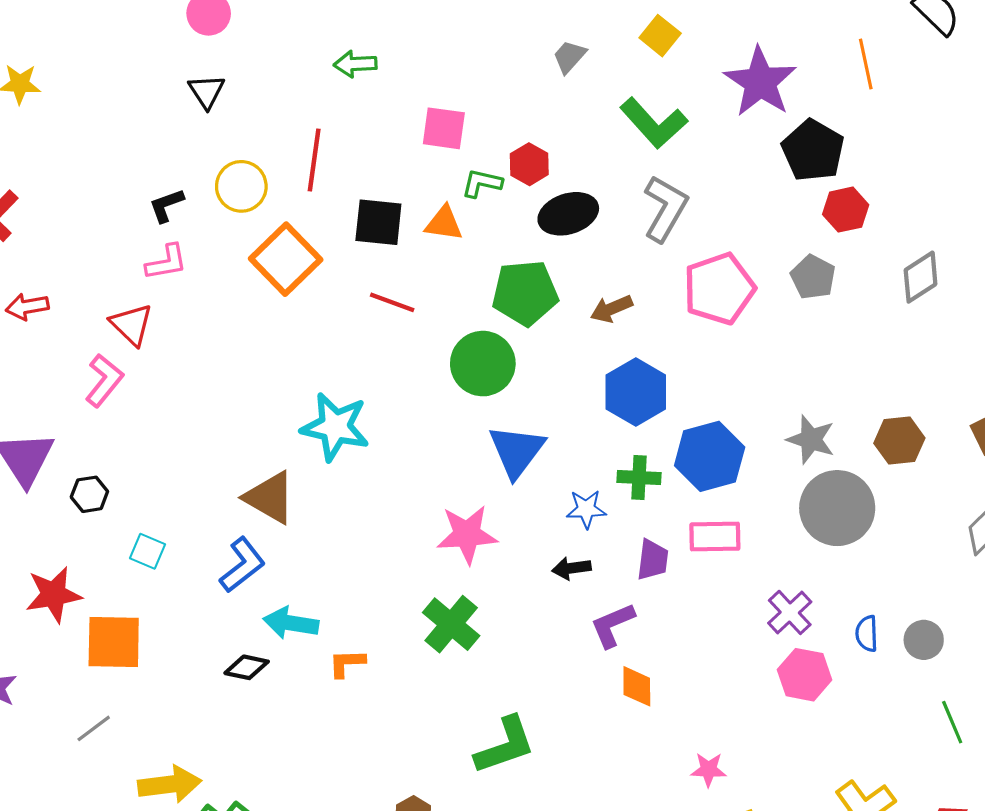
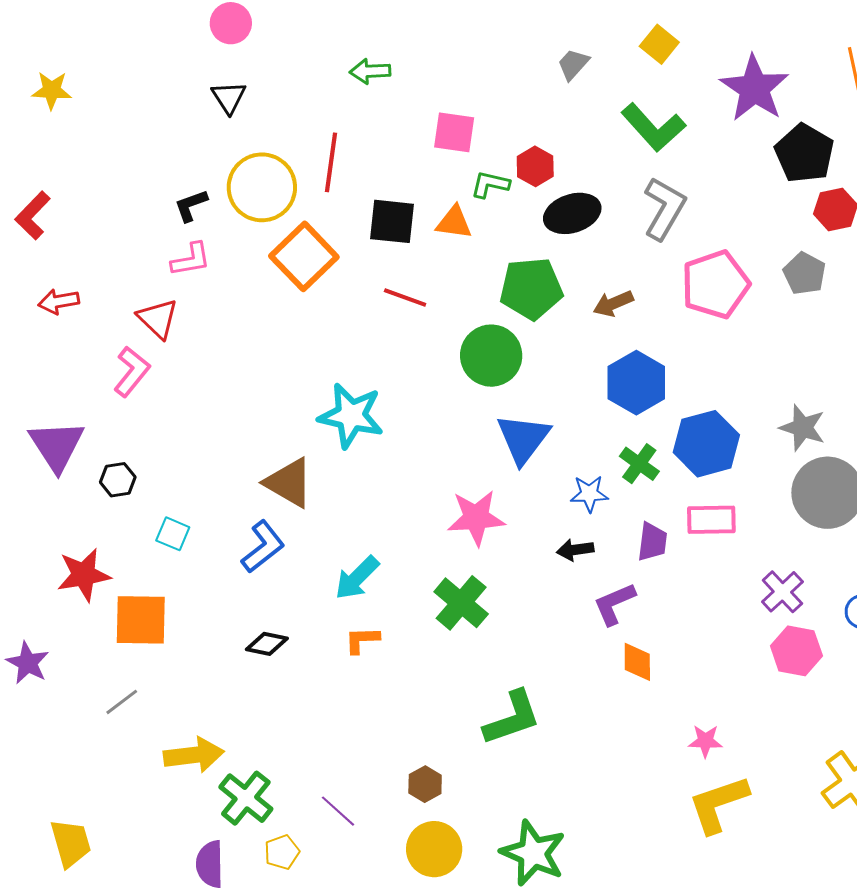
yellow circle: (241, 186) -> (262, 187), size x1.4
green cross: (639, 477) -> (639, 464), turned 33
cyan arrow: (291, 623) -> (357, 578), moved, turned -54

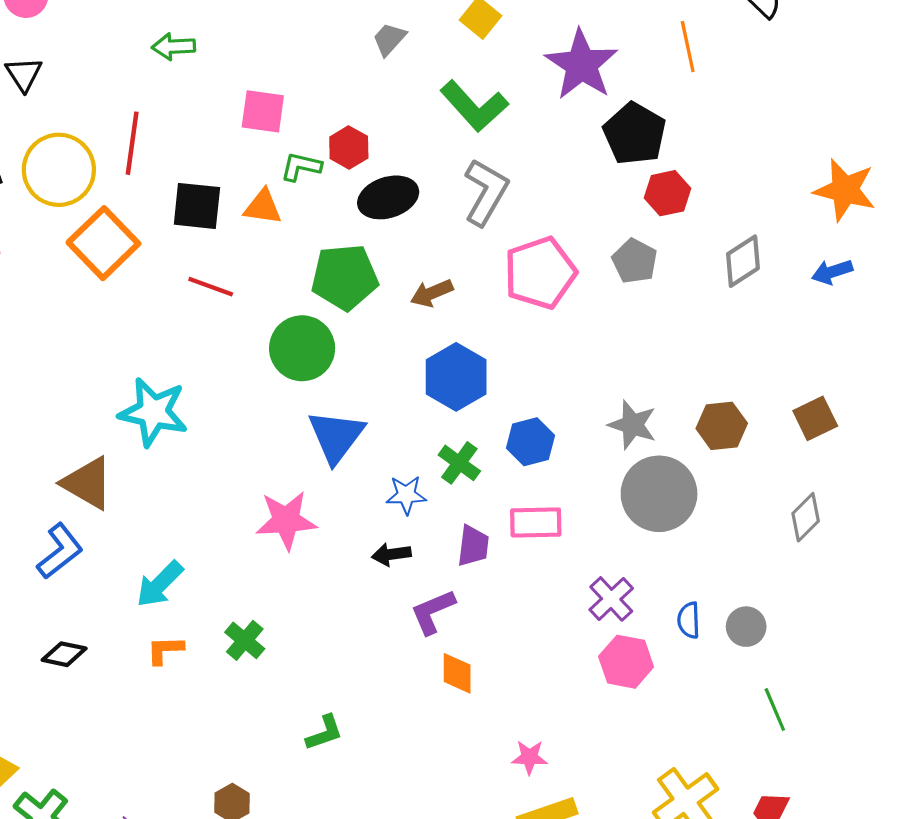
blue hexagon: (706, 444) -> (530, 442), size x0.7
green cross: (461, 603) -> (245, 640), moved, size x0.7
green L-shape: (512, 718) -> (324, 733), size x0.6

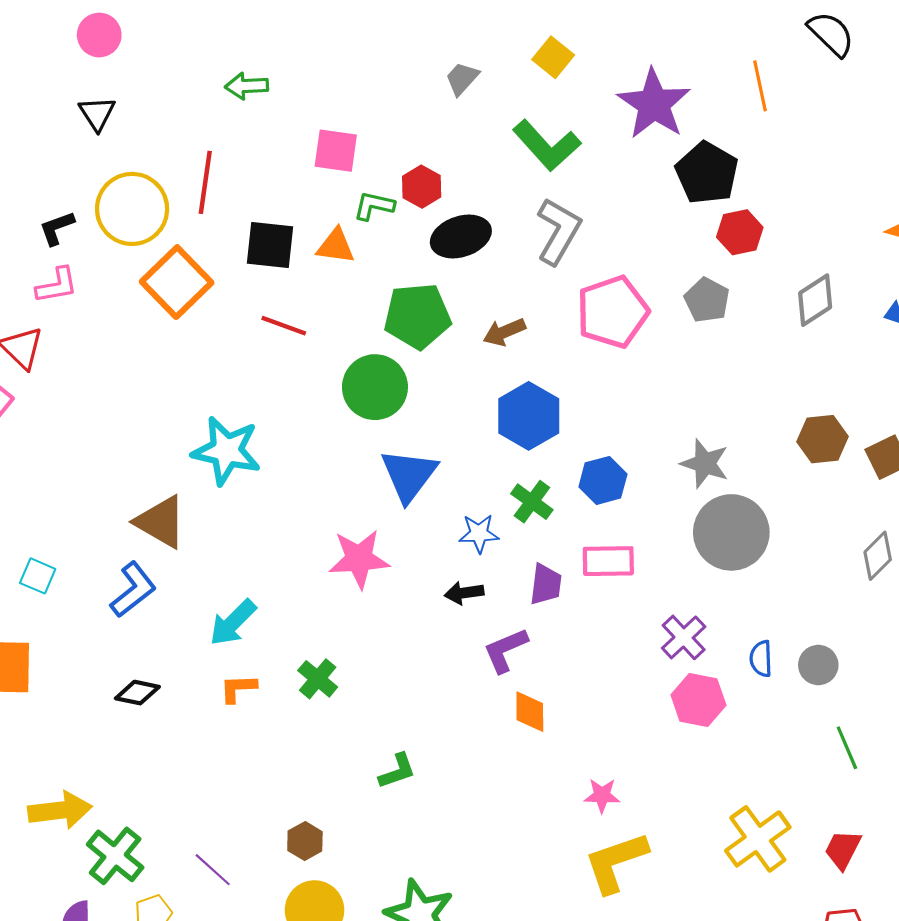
brown hexagon: (722, 426) -> (823, 439), moved

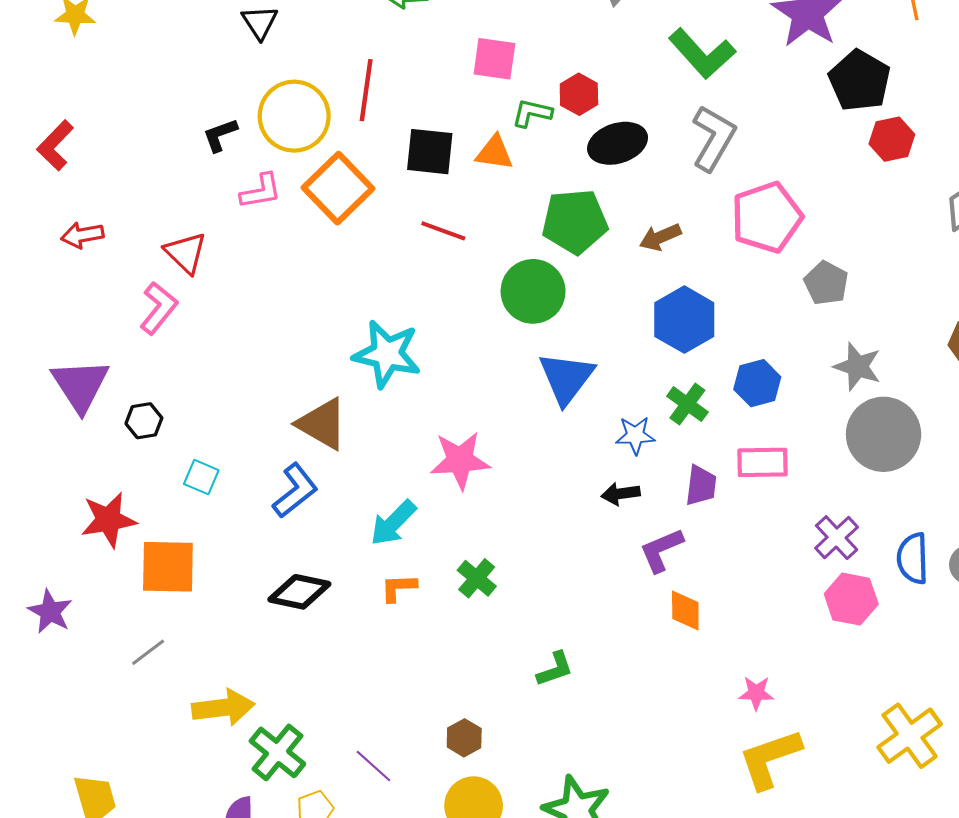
pink L-shape: (57, 285) -> (261, 191), moved
gray pentagon: (707, 300) -> (826, 283), moved
pink star: (359, 559) -> (460, 460), moved
blue semicircle: (761, 659) -> (913, 558), size x1.4
black diamond: (137, 693) -> (299, 592), size x1.4

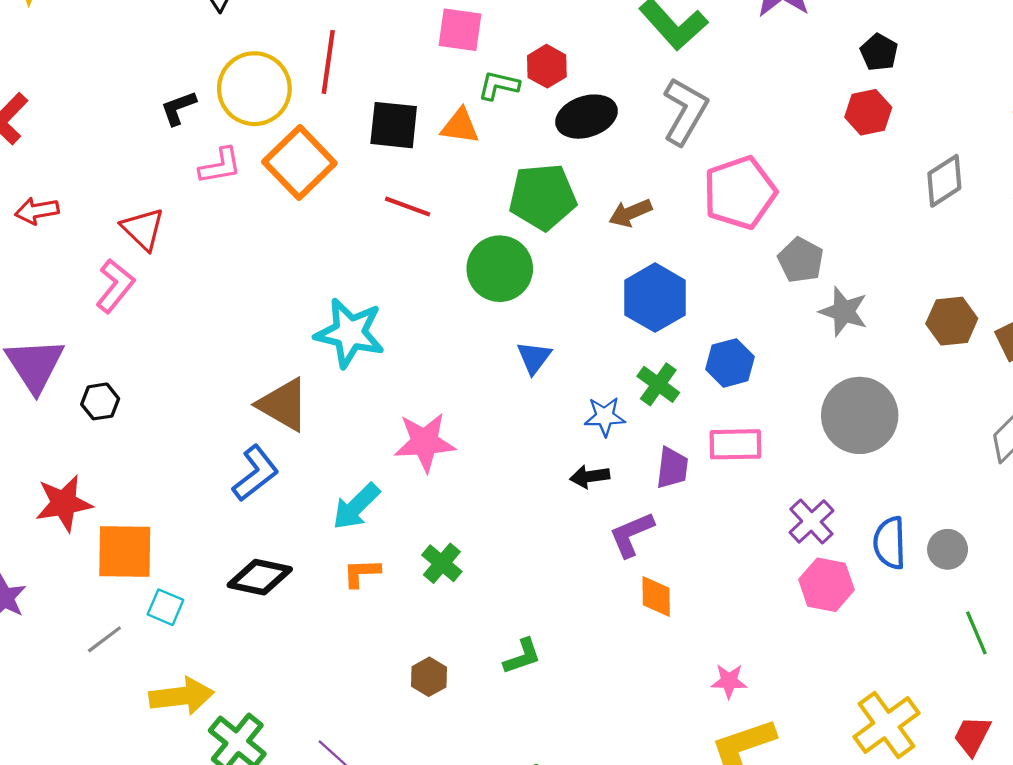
black pentagon: (860, 81) -> (879, 52), moved, size x0.6
gray star: (857, 366) -> (844, 312), moved
blue triangle: (566, 378) -> (534, 358), size x0.6
cyan square: (201, 477) -> (165, 607), moved
brown hexagon: (464, 738) -> (429, 677), moved

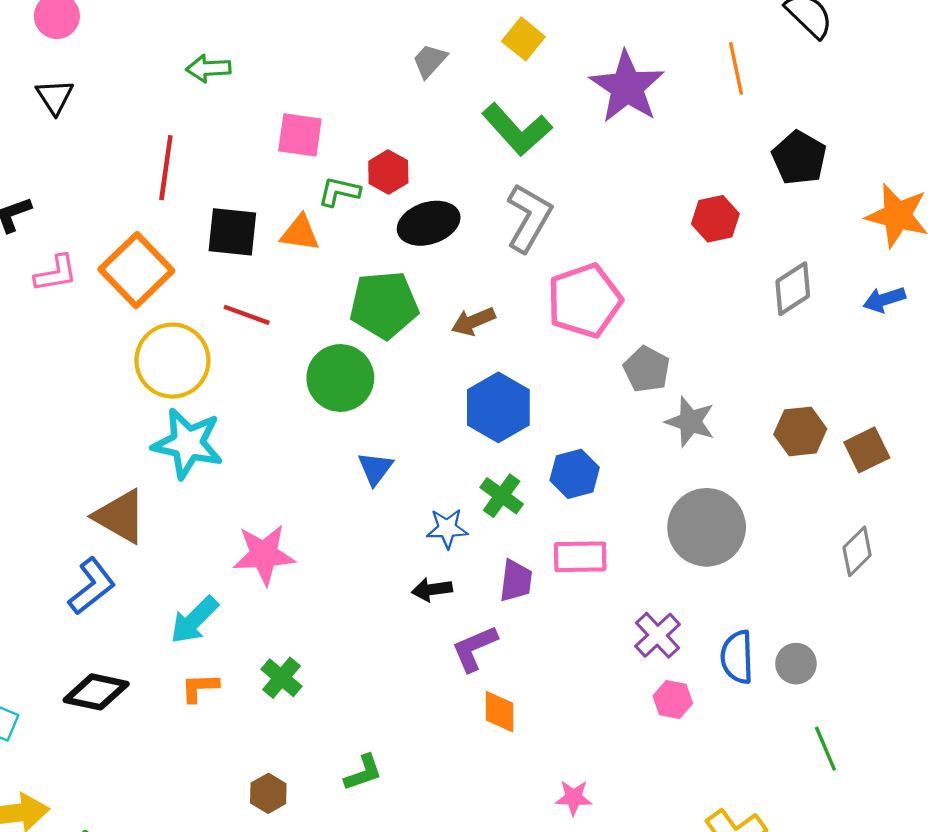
black pentagon: (879, 52) -> (799, 158), moved, size x1.4
yellow circle: (254, 89) -> (172, 361), moved
pink hexagon: (826, 585) -> (673, 700), size x0.7

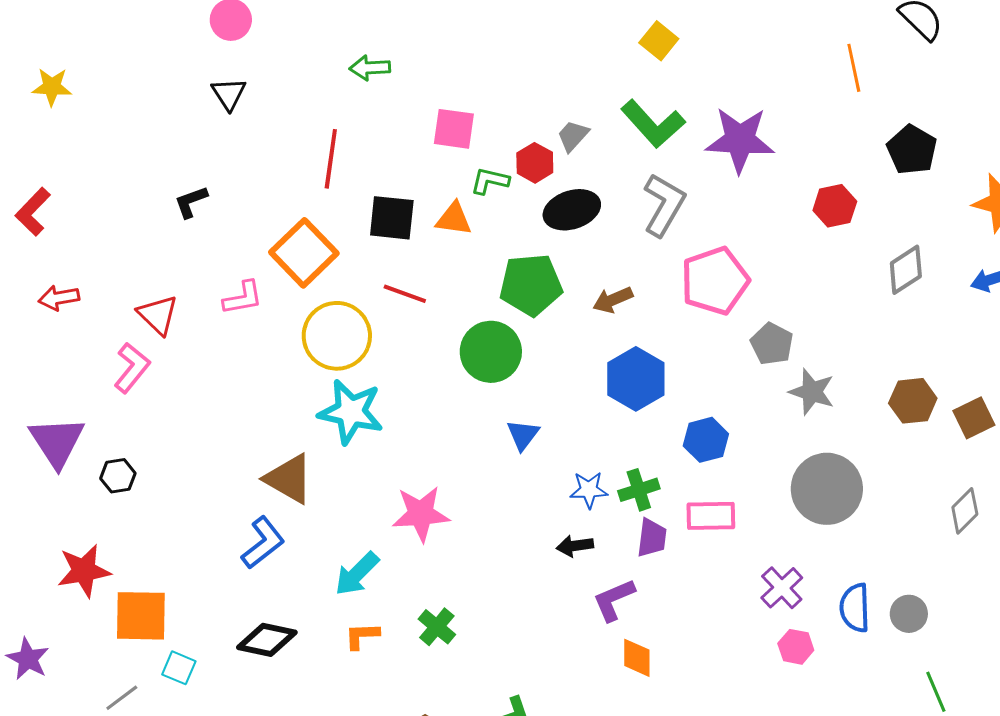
gray trapezoid: (430, 61) -> (573, 136), moved
purple star: (627, 87) -> (740, 140), moved, turned -30
pink L-shape: (56, 273) -> (243, 298), moved
green cross: (502, 496) -> (639, 490), moved, turned 36

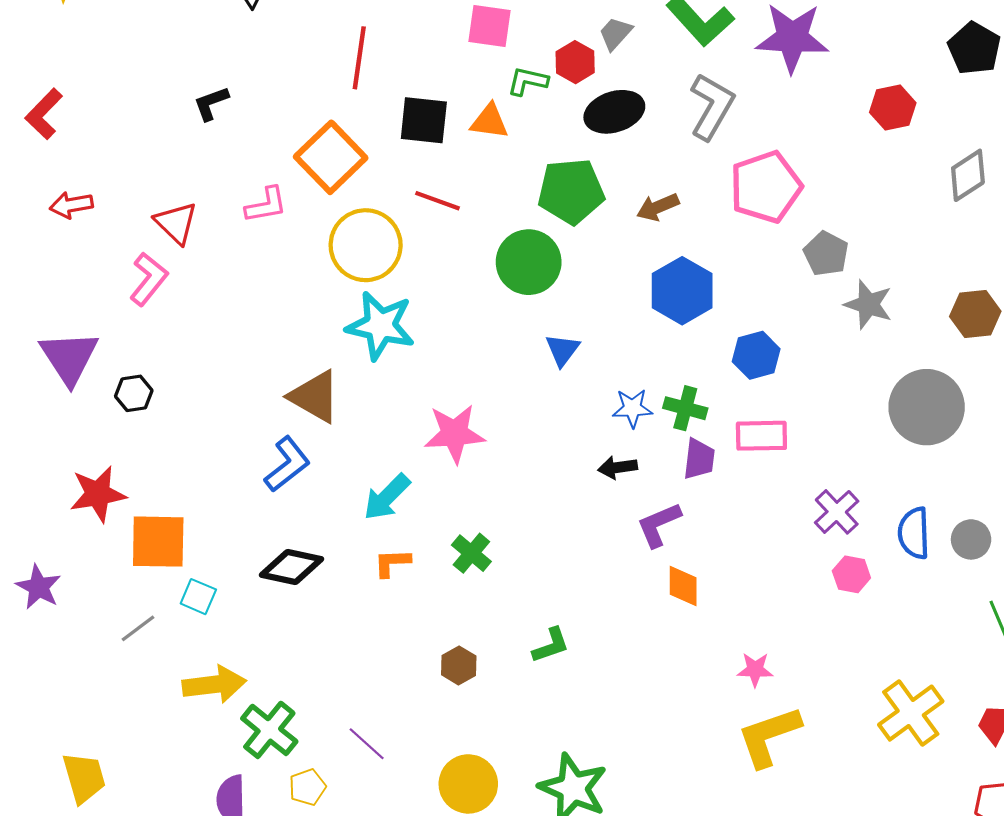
gray circle: (827, 489) -> (927, 407), moved
green cross: (639, 490) -> (685, 408), turned 33

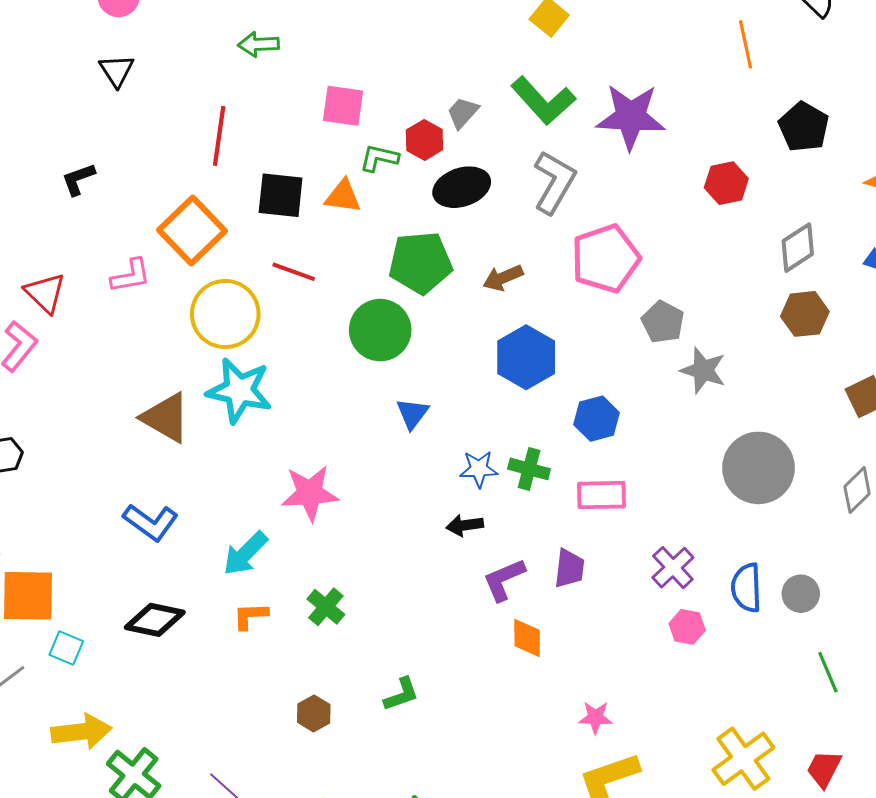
brown hexagon: (975, 314) -> (805, 314), moved
brown triangle: (315, 397) -> (166, 418), moved
purple trapezoid: (699, 459) -> (569, 569), moved
blue L-shape: (287, 464) -> (151, 522), turned 74

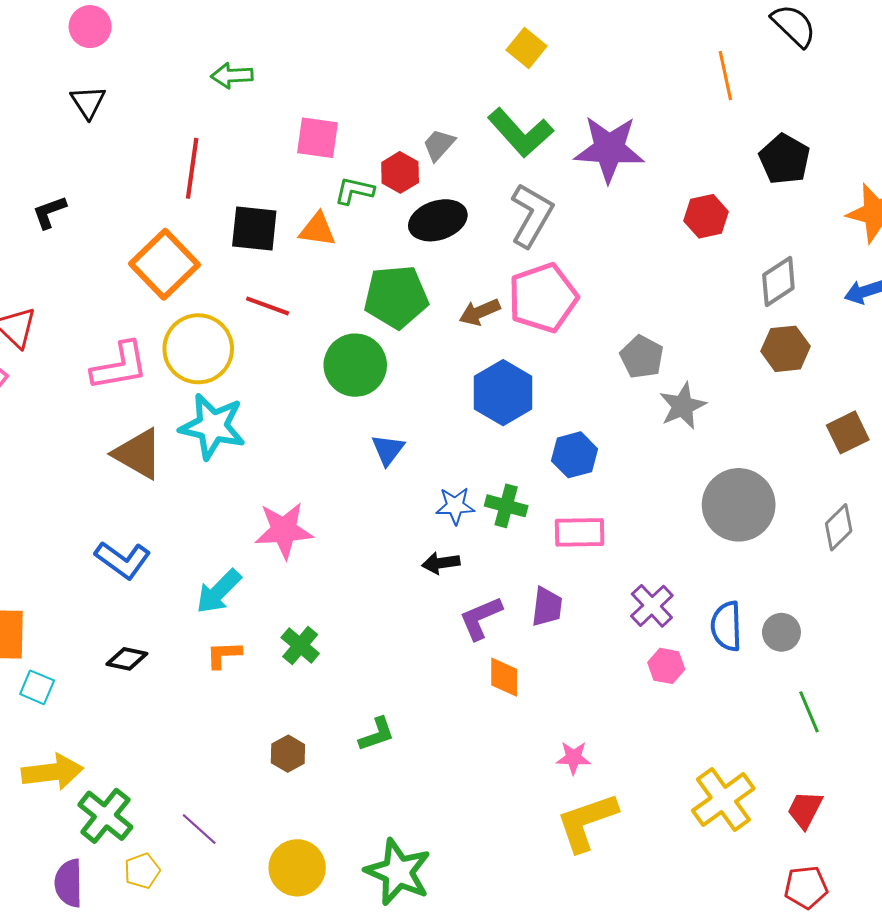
pink pentagon: (606, 259) -> (543, 298), moved
pink L-shape: (131, 276) -> (120, 366), moved, size x1.4
gray star: (703, 370) -> (683, 406), turned 30
black diamond: (155, 620) -> (127, 659), size x0.7

